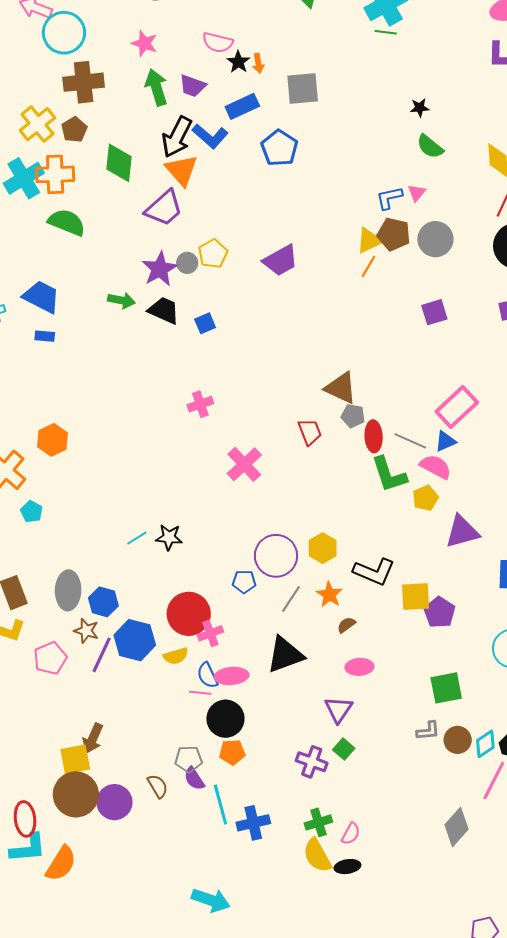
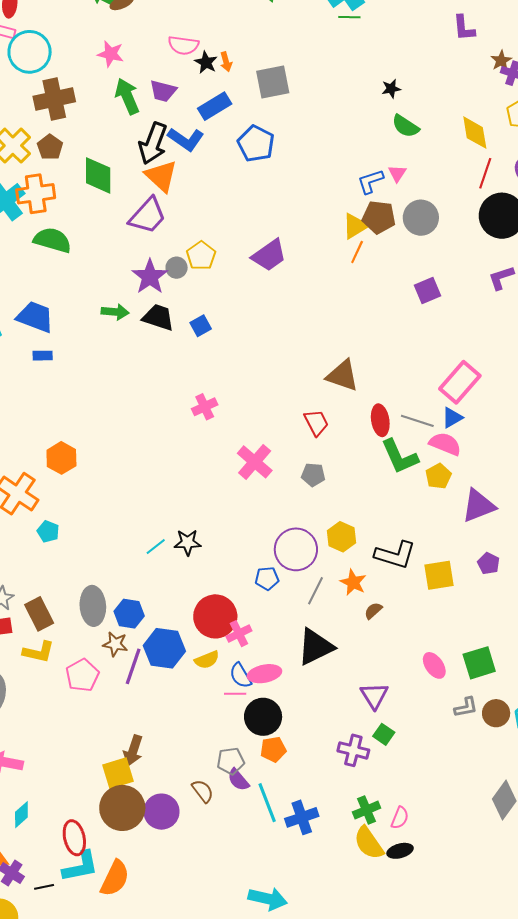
gray pentagon: (353, 416) -> (313, 475), moved
purple pentagon: (439, 612) -> (489, 563), moved, size x0.7
pink ellipse: (359, 667) -> (434, 665), moved, turned 64

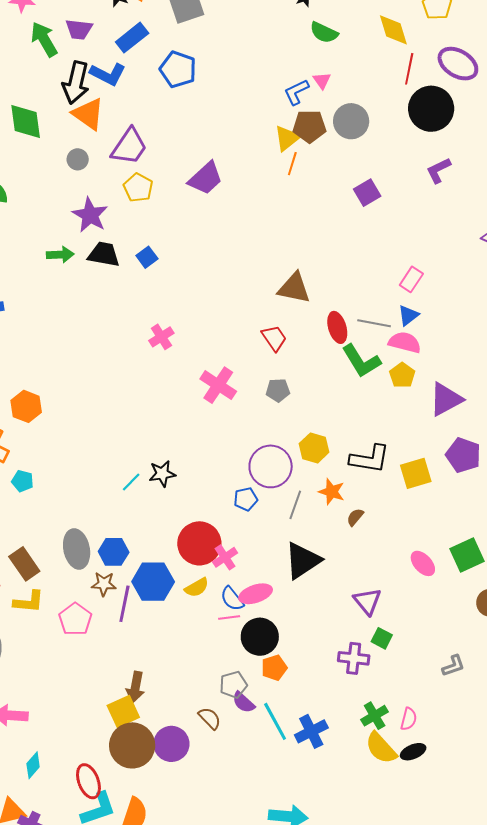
purple trapezoid: (148, 216) -> (129, 147), moved
gray circle: (177, 268) -> (78, 159), moved
pink rectangle: (460, 382) -> (411, 279), size x0.6
purple pentagon: (489, 563) -> (463, 455), size x1.6
gray L-shape: (466, 707) -> (453, 666), moved

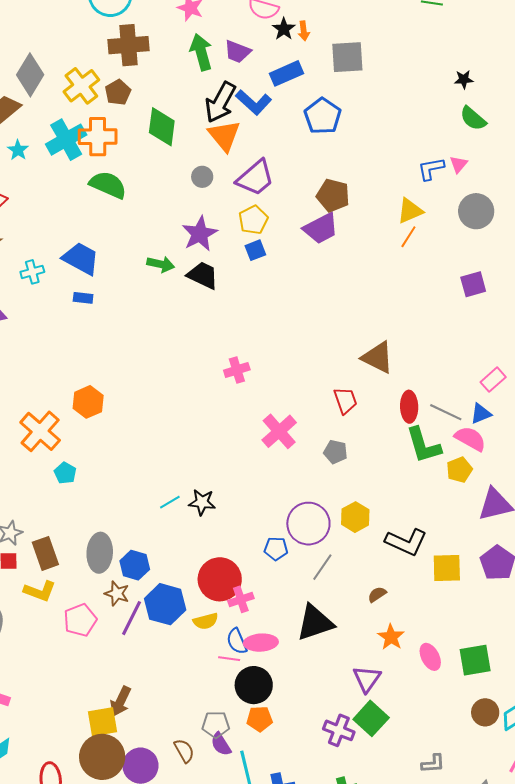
brown pentagon: (309, 126) -> (333, 195), moved
blue square: (147, 257) -> (255, 250), moved
orange star: (332, 492) -> (391, 637), moved
green square: (382, 638) -> (371, 718), size x1.6

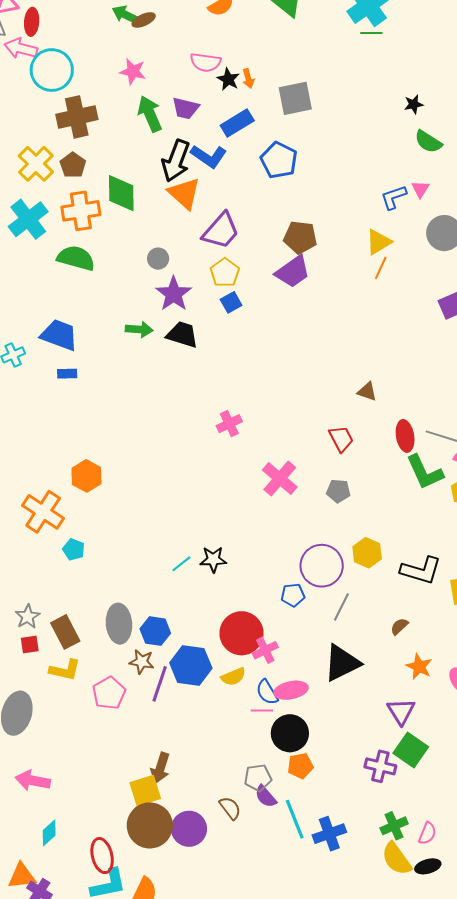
orange cross: (98, 137) -> (81, 211), moved
gray circle: (202, 177) -> (158, 259), moved
brown triangle: (378, 357) -> (367, 392), size x0.6

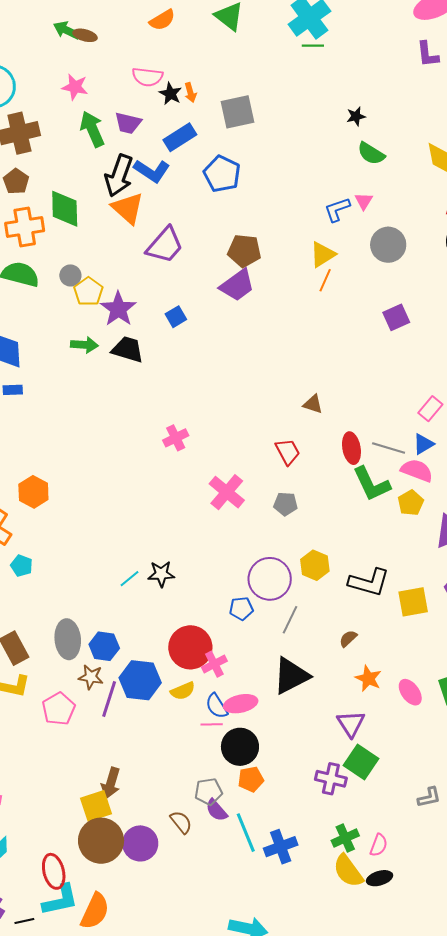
brown ellipse: (144, 20) -> (85, 35), turned 40
gray circle: (158, 259) -> (70, 275), moved
yellow pentagon: (225, 273) -> (88, 292), moved

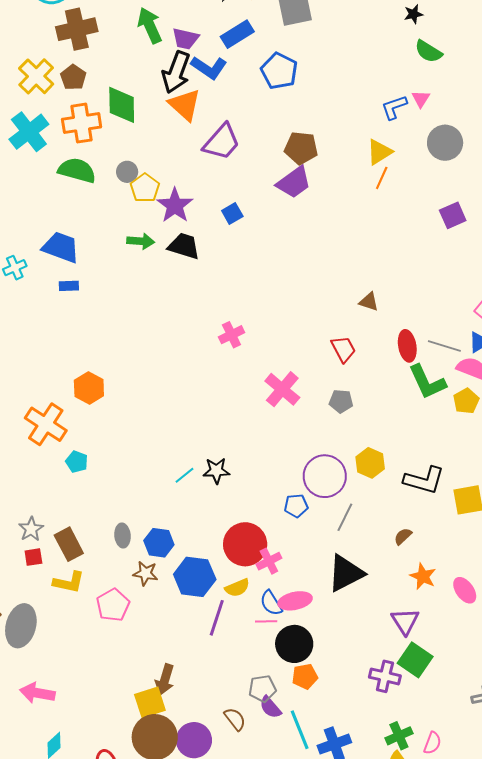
purple trapezoid: (128, 123) -> (185, 39), moved
gray ellipse: (68, 639) -> (122, 535), size x0.6
purple line: (109, 699) -> (217, 618), moved

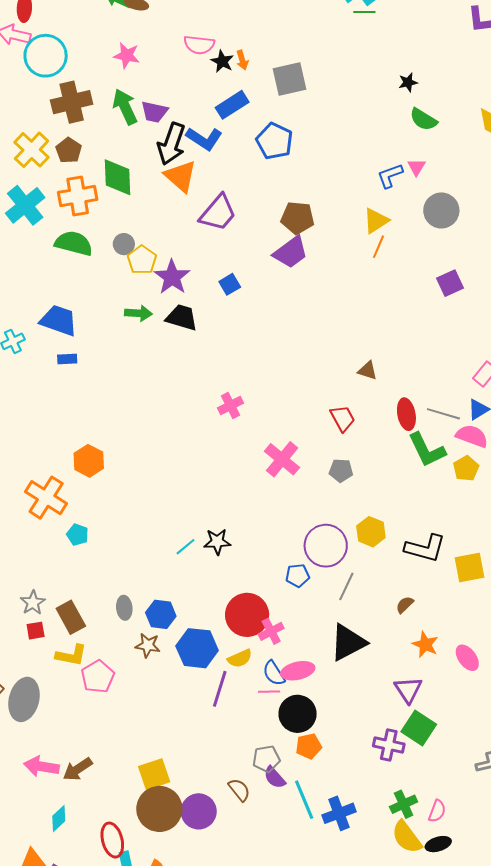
green arrow: (150, 25) -> (125, 107), moved
purple trapezoid: (185, 39) -> (154, 112), moved
pink pentagon: (113, 605) -> (98, 677), moved
brown arrow: (165, 680) -> (78, 769), moved, turned 40

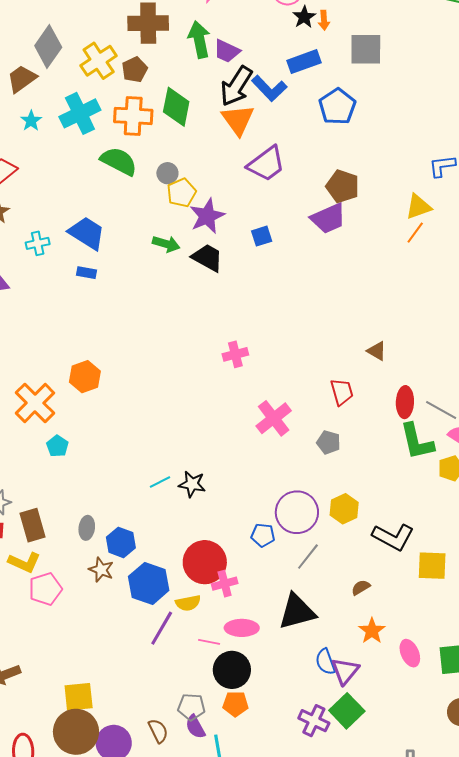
blue semicircle: (274, 673) -> (325, 662), moved

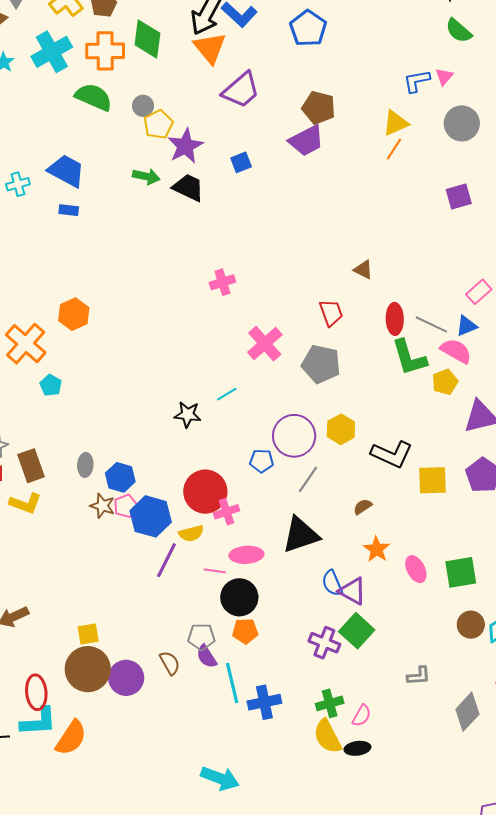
gray pentagon: (328, 442) -> (321, 364), size x1.6
cyan line: (160, 482) -> (227, 394), moved
pink pentagon: (45, 589) -> (126, 506), moved, size x0.7
purple triangle: (345, 671) -> (352, 591), turned -36
yellow square: (79, 697) -> (88, 634), size x0.7

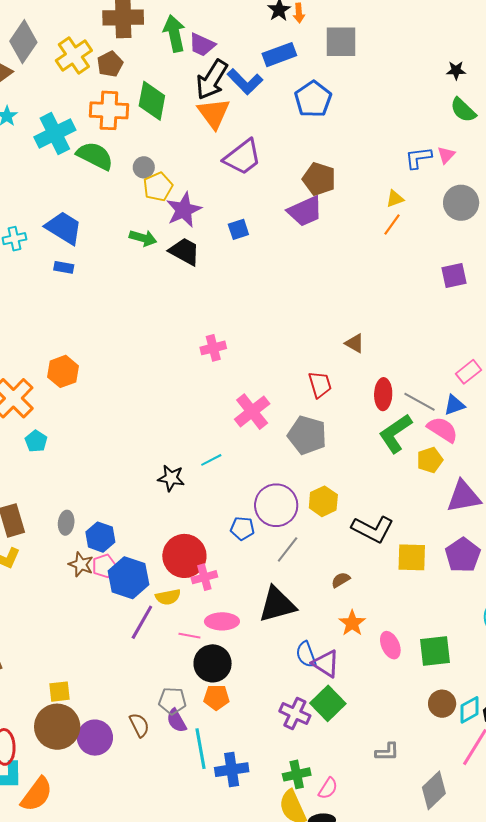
cyan cross: (52, 52) -> (55, 133), moved
yellow triangle: (396, 123) -> (395, 199), size x0.7
green L-shape: (409, 357) -> (395, 433), turned 69

